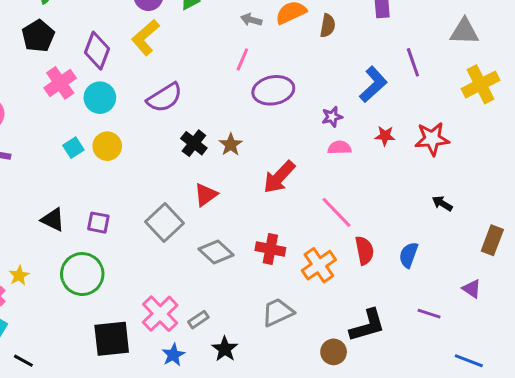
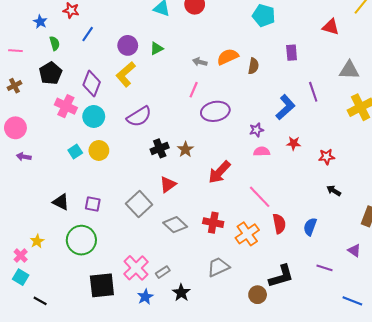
pink cross: (60, 83) -> (66, 106), turned -30
red star: (432, 139) -> (327, 157), moved, size x0.7
black cross: (194, 143) -> (160, 148), turned 30

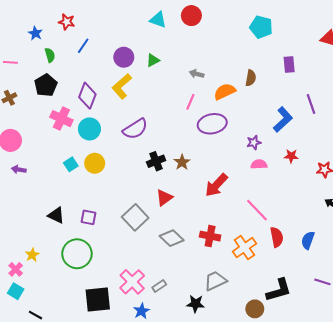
orange semicircle: (228, 57) -> (225, 92), moved
black star: (181, 293) -> (196, 304), moved, turned -30

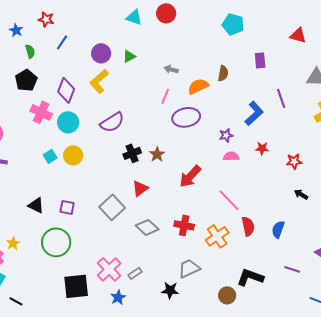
black L-shape: (279, 290) -> (250, 277), turned -144

